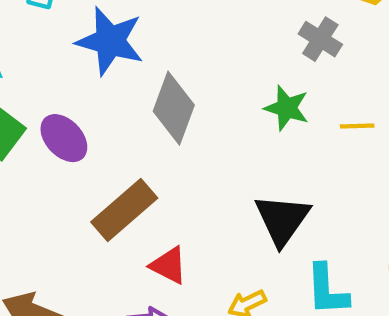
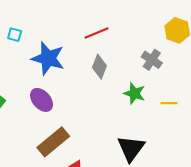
gray diamond: (174, 108) -> (99, 67), moved, size x0.7
purple ellipse: (64, 138) -> (42, 100), moved

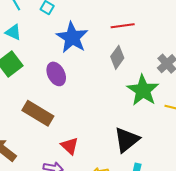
green star: (134, 93) -> (143, 90), size x1.5
brown rectangle: (53, 142) -> (38, 113), moved, turned 56

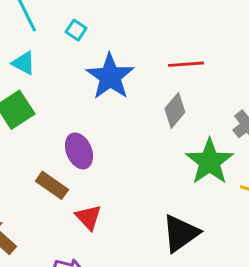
purple ellipse: (56, 74) -> (79, 151), moved
brown rectangle: (38, 113) -> (52, 185), size x0.7
red triangle: (70, 146) -> (88, 217), moved

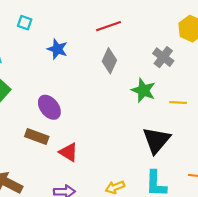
blue star: (110, 77) -> (57, 49), size x0.6
green star: (210, 162) -> (143, 90), size x0.7
black triangle: (180, 233) -> (156, 140), moved

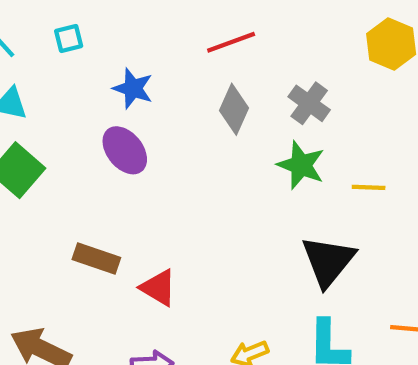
cyan square: (25, 23) -> (69, 39), turned -32
gray cross: (163, 57) -> (309, 103), moved
purple ellipse: (49, 107) -> (125, 150), moved

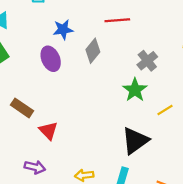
blue star: (133, 88) -> (63, 30), turned 30
gray diamond: (234, 109) -> (93, 51), moved
yellow line: (369, 187) -> (165, 110), turned -49

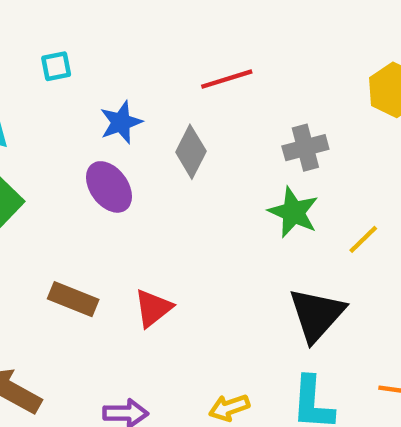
gray cross: (147, 61) -> (305, 148), turned 36
red triangle: (48, 131) -> (153, 308), moved, turned 48

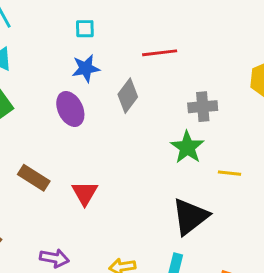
cyan square: (56, 66) -> (85, 29), moved
yellow line: (363, 239) -> (230, 173), turned 40
red triangle: (153, 308) -> (85, 193), turned -32

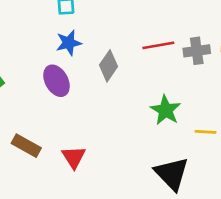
red line: (160, 53) -> (158, 45), moved
gray cross: (203, 107) -> (197, 51), moved
black triangle: (190, 217) -> (172, 174), turned -33

